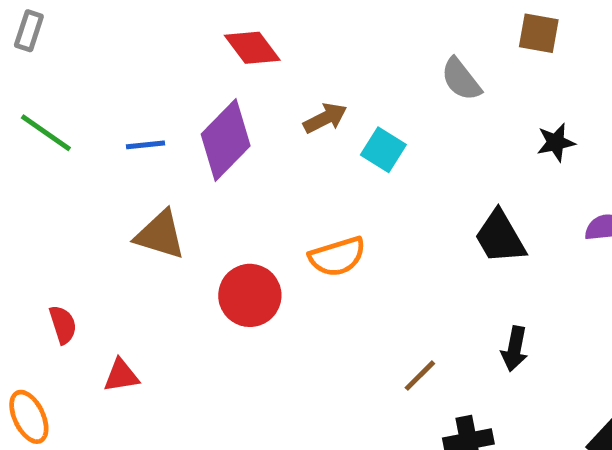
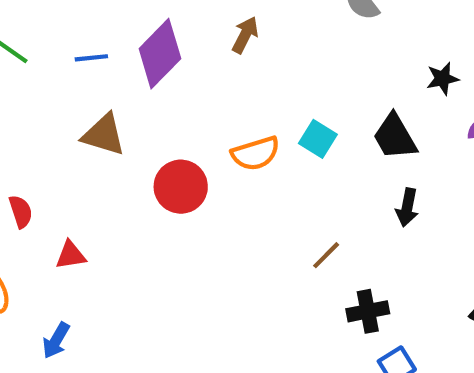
brown arrow: (325, 118) -> (245, 35), turned -36
black star: (556, 142) -> (443, 79), moved
cyan square: (383, 150) -> (318, 139), moved
black arrow: (515, 349) -> (407, 207), moved

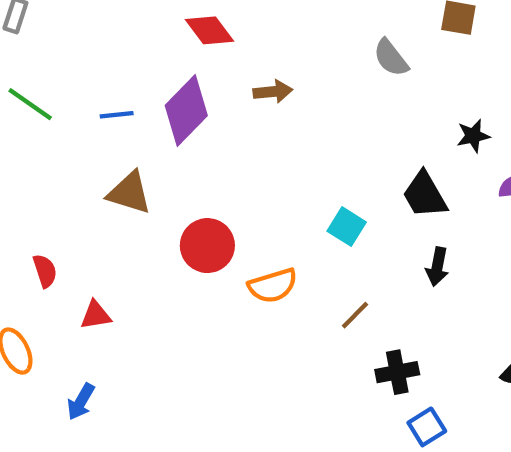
brown arrow: (245, 35) -> (273, 92), turned 57
cyan square: (318, 139) -> (347, 227), moved
orange semicircle: (256, 153) -> (273, 286), moved

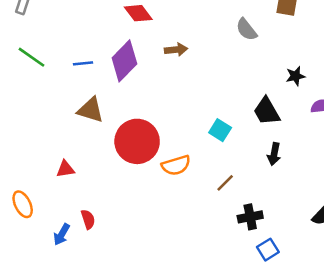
red circle: (207, 246) -> (137, 141), size x1.4
red semicircle: (45, 271) -> (88, 219), moved
red triangle: (96, 315) -> (65, 169), moved

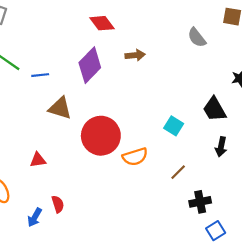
blue line: (83, 63) -> (40, 75), moved

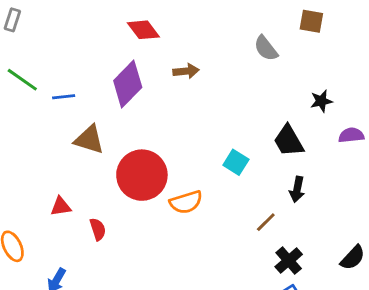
brown line: (178, 172) -> (266, 222), moved
black cross: (200, 202) -> (289, 261), moved, turned -30
red semicircle: (58, 204) -> (98, 229), moved

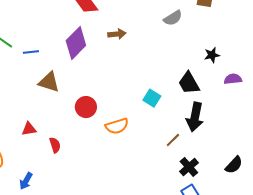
gray semicircle: (266, 48) -> (173, 18), turned -84
red circle: (142, 175) -> (86, 107), size x0.6
black arrow: (297, 189) -> (195, 117), size x1.6

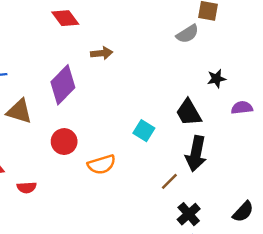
gray semicircle: (173, 18) -> (187, 34), moved
purple diamond: (76, 43) -> (63, 85), moved
red semicircle: (55, 145) -> (27, 187), turned 105

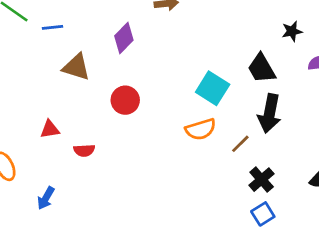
purple diamond: (63, 85) -> (124, 38), size x0.7
cyan square: (144, 131) -> (213, 88), size x1.4
orange semicircle: (102, 165) -> (201, 129), moved

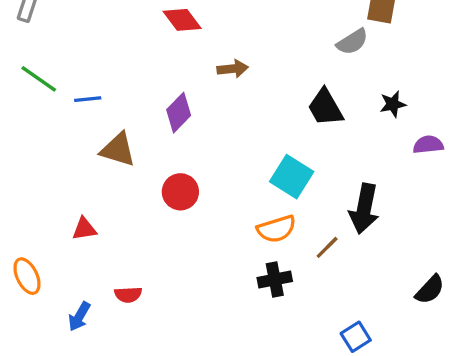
black trapezoid: (262, 68) -> (325, 108), moved
red semicircle: (84, 150) -> (128, 295), moved
black cross: (262, 180) -> (275, 279), moved, turned 30

